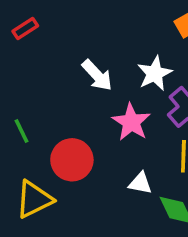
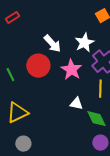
red circle: (72, 160) -> (38, 66), moved

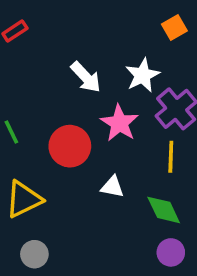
red circle: (38, 66) -> (70, 146), moved
white triangle: (76, 104) -> (112, 187), moved

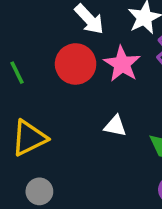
red circle: (70, 146) -> (76, 64), moved

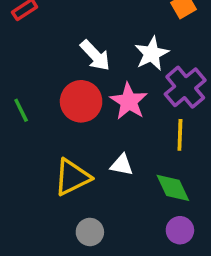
yellow triangle: (29, 138) -> (72, 177), moved
gray circle: (39, 191) -> (90, 232), moved

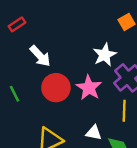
white arrow: (95, 55) -> (40, 56), moved
white triangle: (122, 165) -> (94, 133), moved

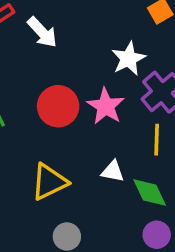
white arrow: (40, 56) -> (42, 32), moved

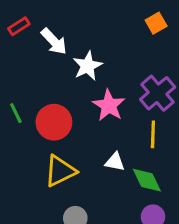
white star: (129, 59) -> (87, 66), moved
red circle: (58, 106) -> (54, 122), moved

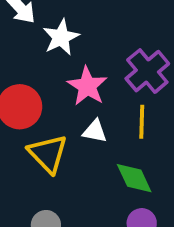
white triangle: (115, 162) -> (95, 131), moved
yellow triangle: (60, 171) -> (48, 154), moved, turned -48

